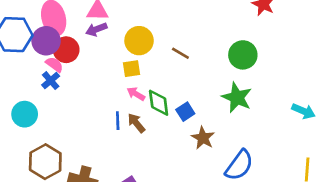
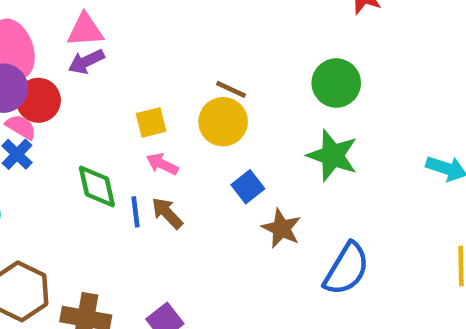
yellow circle: (139, 41) -> (223, 122), moved
green diamond: (159, 103) -> (97, 187), moved

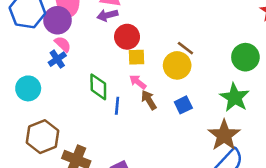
red circle: (38, 100) -> (127, 37), moved
brown arrow: (167, 213) -> (149, 100), moved
brown star: (281, 228) -> (224, 135), moved, size x1.4

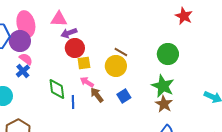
purple arrow: (107, 15) -> (69, 33), moved
brown star: (224, 135) -> (164, 104), moved, size x0.7

